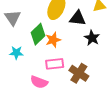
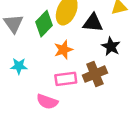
green diamond: (38, 34) -> (44, 24), moved
brown cross: (79, 73) -> (95, 74), moved, turned 36

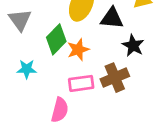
green diamond: (44, 24) -> (56, 39), moved
pink semicircle: (47, 102) -> (60, 110), turned -95

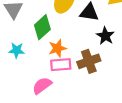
orange star: (78, 50) -> (57, 48), moved
pink semicircle: (60, 110) -> (42, 86), turned -144

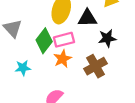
black star: (105, 36) -> (107, 38), turned -30
pink rectangle: (61, 65) -> (64, 40), moved

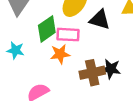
black star: (107, 38) -> (111, 69), moved

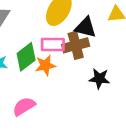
green diamond: (47, 29) -> (26, 57), moved
brown cross: (92, 73) -> (76, 45), moved

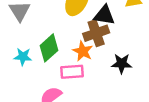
pink rectangle: (53, 44) -> (72, 72), moved
orange star: (45, 65) -> (83, 51), moved, turned -30

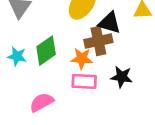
orange star: (83, 51) -> (82, 58), turned -30
pink rectangle: (72, 72) -> (84, 81), moved

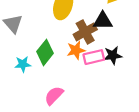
black triangle: (110, 23) -> (103, 21), moved
pink rectangle: (84, 81) -> (94, 57), moved

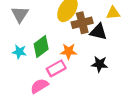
brown cross: (85, 32) -> (82, 23), moved
pink rectangle: (94, 57) -> (56, 68), moved, turned -30

